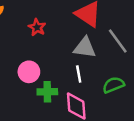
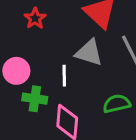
white line: (79, 74) -> (64, 76), moved

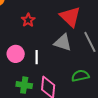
white line: (64, 76) -> (37, 57), moved
green cross: (35, 99) -> (24, 85), moved

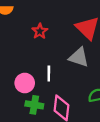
pink circle: (16, 54) -> (25, 83), moved

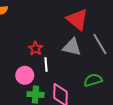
red star: (40, 31) -> (35, 48), moved

